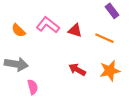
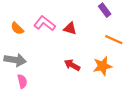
orange line: (104, 38) -> (114, 40), moved
pink semicircle: (33, 87) -> (22, 81), moved

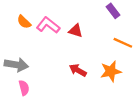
orange semicircle: (17, 28) -> (24, 22), moved

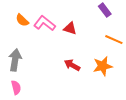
gray arrow: (16, 65) -> (15, 60), turned -90
pink semicircle: (24, 88) -> (16, 87), moved

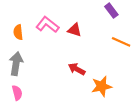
orange semicircle: (22, 20) -> (18, 32), moved, turned 40
orange star: (103, 66) -> (102, 86), moved

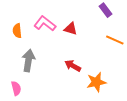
gray arrow: (16, 64) -> (28, 61), moved

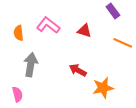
red triangle: (71, 29) -> (84, 31), moved

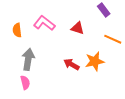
orange star: (103, 88) -> (95, 61), moved
pink semicircle: (17, 94) -> (25, 83), moved

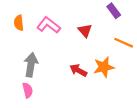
red triangle: (78, 28) -> (85, 31), turned 32
orange semicircle: (17, 30) -> (19, 23), moved

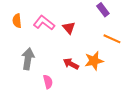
red triangle: (85, 31) -> (69, 28), moved
pink semicircle: (28, 90) -> (48, 82), moved

